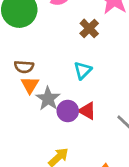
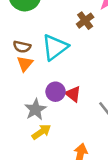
cyan triangle: (83, 70) -> (55, 47), moved, size x1.6
gray star: (48, 99) -> (35, 109), moved

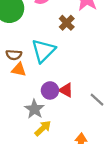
orange triangle: (25, 64) -> (19, 70), turned -49

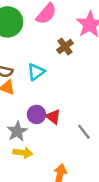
cyan triangle: (43, 51) -> (36, 72), size x0.7
yellow arrow: (43, 128) -> (23, 153), turned 42

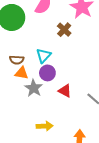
purple circle: (36, 114) -> (47, 73), moved
gray star: (17, 131) -> (34, 88), moved

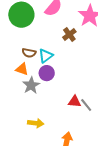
brown semicircle: (17, 60) -> (29, 53), moved
red triangle: (65, 91) -> (74, 102), moved, turned -32

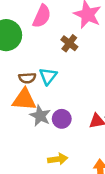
orange triangle: (22, 69) -> (24, 99), size x1.5
purple circle: (47, 73) -> (62, 119), moved

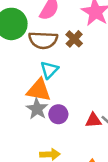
brown semicircle: (27, 78) -> (43, 40), moved, size x1.6
orange triangle: (24, 99) -> (39, 90), moved

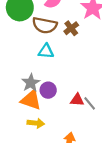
cyan triangle: (49, 70) -> (46, 51), turned 42
orange triangle: (39, 90) -> (31, 100), moved

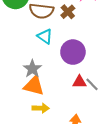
cyan triangle: (46, 51) -> (45, 36), turned 35
purple circle: (48, 90) -> (73, 52), moved, size x1.5

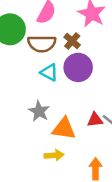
purple circle: (73, 52) -> (78, 67), moved
orange triangle: (34, 86) -> (64, 129), moved

